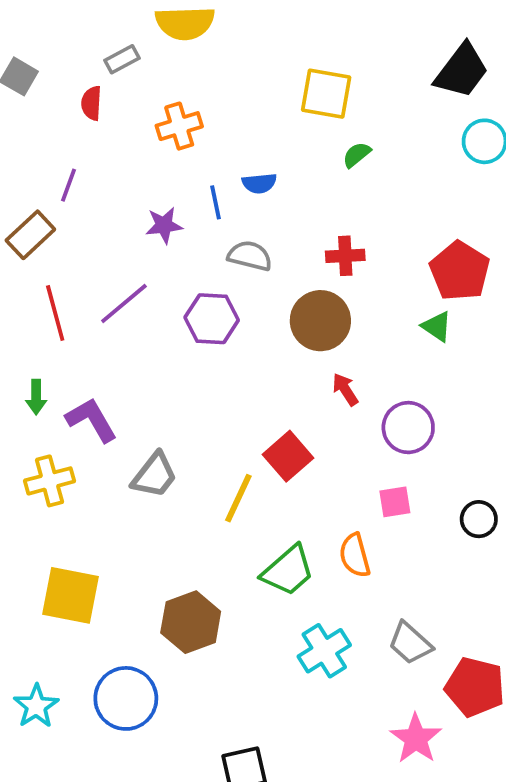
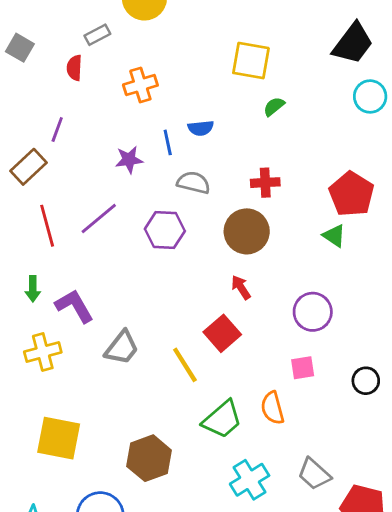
red arrow: (345, 389) -> (241, 287), moved
yellow line: (238, 498) -> (185, 365), turned -57

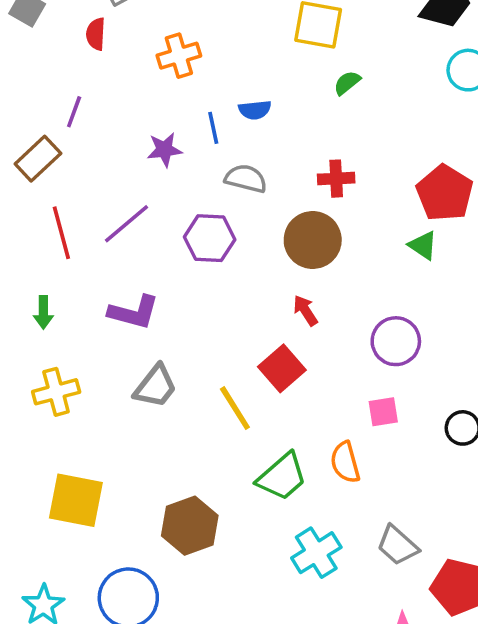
purple L-shape: (74, 306) -> (134, 312), moved, turned 135

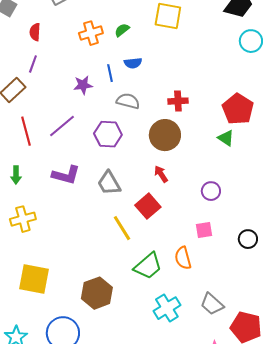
red semicircle: (96, 34) -> (35, 32), moved
green semicircle: (347, 83) -> (122, 30), moved
purple circle: (396, 341) -> (211, 191), size x0.7
gray trapezoid: (155, 386) -> (109, 183), moved, turned 112

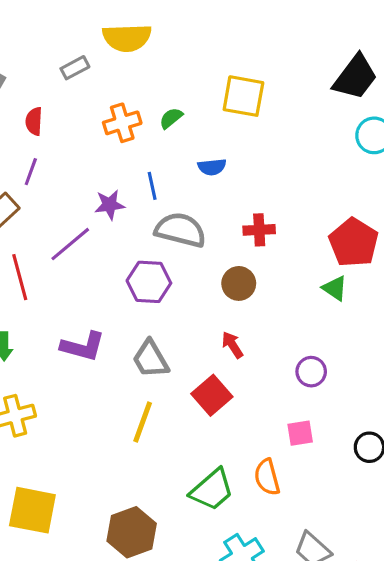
blue semicircle: (133, 63) -> (212, 167), moved
gray semicircle: (128, 101) -> (180, 230), size x1.4
purple line: (62, 126) -> (70, 244), moved
brown circle: (165, 135) -> (239, 283), size x0.7
yellow line: (122, 228) -> (143, 422), moved, turned 52

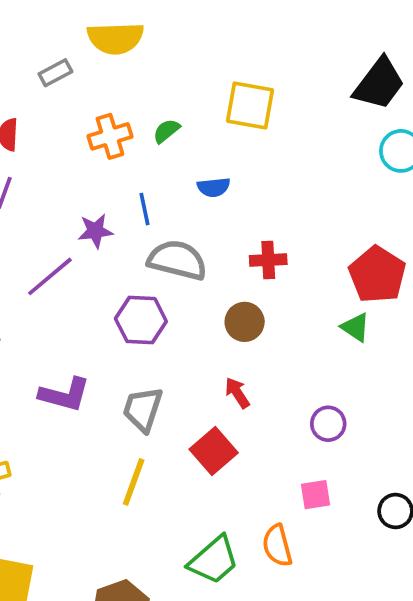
gray trapezoid: (151, 359) -> (143, 409), turned 48

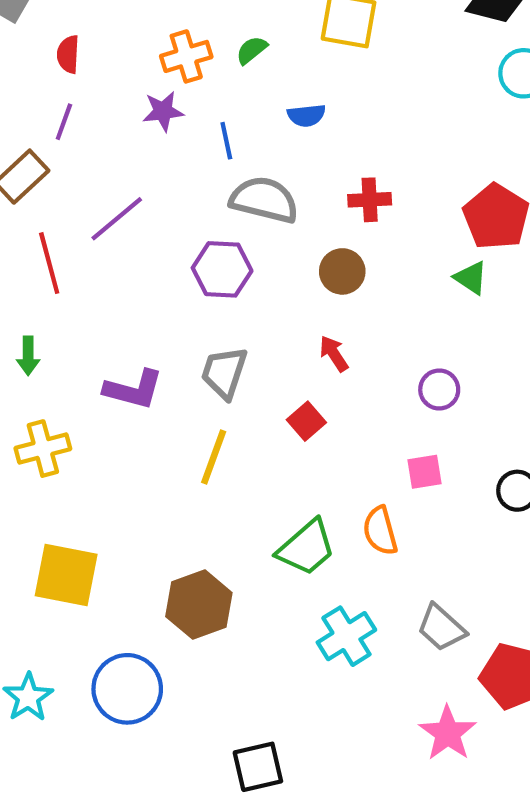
purple star: (95, 231) -> (163, 111), moved
purple L-shape: (65, 395) -> (134, 389), moved
red square: (214, 451) -> (306, 421), size x0.7

